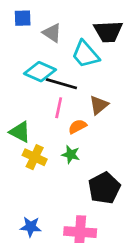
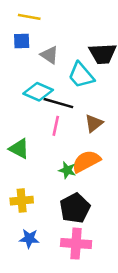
orange semicircle: (77, 126) -> (86, 161), moved, size x1.6
yellow cross: (35, 157) -> (22, 201), moved, turned -30
black pentagon: (104, 188) -> (75, 208), moved

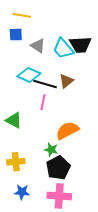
cyan trapezoid: (81, 75) -> (63, 49), moved
brown triangle: (94, 123) -> (66, 81), moved
green star: (67, 170) -> (51, 150), moved

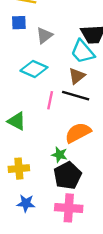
gray triangle: (38, 46) -> (44, 35), turned 49
cyan trapezoid: (63, 49) -> (83, 52), moved
black line: (45, 84) -> (76, 96), moved

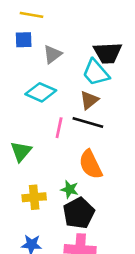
green triangle: (17, 121) -> (21, 151), turned 42
orange semicircle: (78, 133) -> (91, 164), turned -88
yellow cross: (19, 169) -> (34, 197), moved

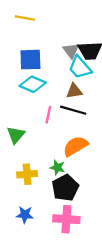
blue square: (24, 40) -> (30, 60), moved, size x1.5
gray triangle: (52, 54) -> (71, 51), moved, turned -30
brown triangle: (89, 100) -> (74, 91), turned 30
orange semicircle: (91, 164) -> (75, 146), turned 85

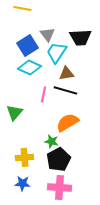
gray triangle: (71, 51) -> (47, 34), moved
blue square: (30, 60) -> (27, 45), turned -30
cyan trapezoid: (80, 67) -> (56, 52), moved, turned 75
yellow cross: (27, 174) -> (24, 157), moved

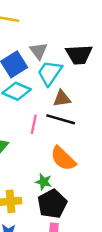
orange semicircle: (67, 122) -> (63, 159), turned -105

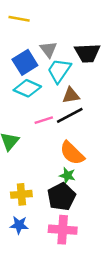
black line: (61, 119) -> (70, 115), turned -44
pink line: (34, 124) -> (44, 120), turned 60
green star: (44, 182) -> (67, 175), moved

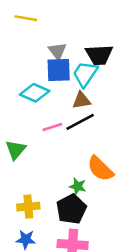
blue square: (25, 62) -> (59, 70), moved, turned 30
cyan trapezoid: (59, 71) -> (85, 74), moved
orange semicircle: (72, 153) -> (100, 169), moved

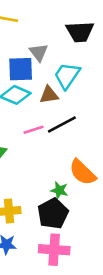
black trapezoid: (99, 55) -> (80, 32), moved
blue square: (59, 70) -> (21, 69), moved
brown triangle: (81, 100) -> (49, 95), moved

